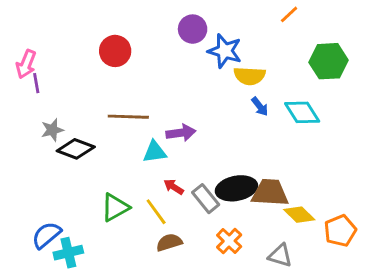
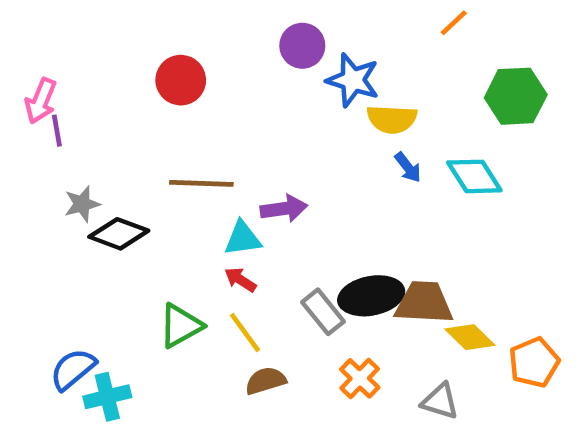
red arrow: (174, 187) -> (240, 280), moved

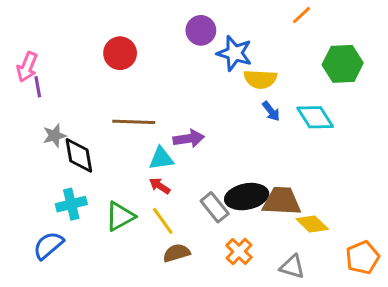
black diamond: (119, 234) -> (79, 155), turned 60
orange pentagon: (534, 362) -> (362, 258), moved
cyan cross: (107, 397) -> (71, 204), moved

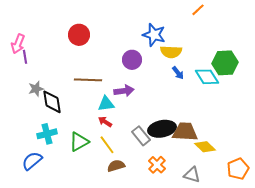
purple circle: (201, 30) -> (132, 60), moved
green hexagon: (343, 64) -> (225, 63), moved

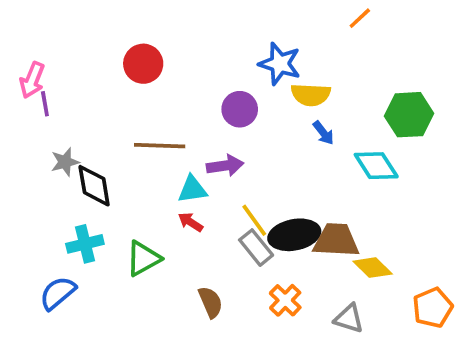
cyan diamond: (207, 77) -> (376, 166), moved
yellow line: (107, 145) -> (254, 220), moved
brown semicircle: (116, 166) -> (211, 302), turned 84

